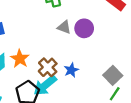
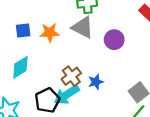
gray triangle: (64, 27) -> (83, 27), moved, size x1.5
orange star: (20, 59) -> (50, 33), moved, turned 30

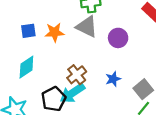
blue star: (96, 82) -> (113, 79), moved

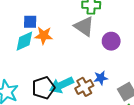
orange star: (54, 32) -> (44, 35), moved
cyan diamond: (26, 67) -> (24, 41), moved
brown cross: (77, 75) -> (84, 87), moved

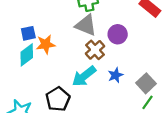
cyan arrow: (61, 85) -> (84, 76), moved
brown cross: (84, 87) -> (95, 50), moved

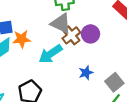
brown cross: (95, 50) -> (71, 35), moved
cyan arrow: (84, 76) -> (50, 54), moved

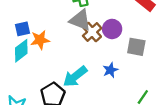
cyan arrow: (50, 54) -> (75, 77), moved
gray square: (114, 82) -> (136, 47), moved, turned -36

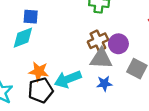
gray triangle: (80, 20) -> (101, 59), moved, turned -35
orange star: (40, 40) -> (39, 71), moved

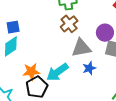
brown cross: (98, 41) -> (69, 24), moved
purple circle: (118, 44) -> (105, 33), moved

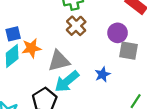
gray triangle: (81, 48) -> (59, 61), moved
orange star: (31, 72) -> (31, 48), moved

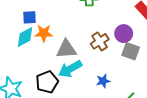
brown cross: (76, 26) -> (100, 41), moved
blue star: (102, 74) -> (103, 81), moved

